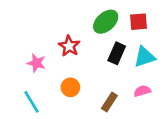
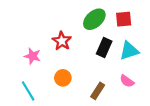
pink semicircle: (142, 91) -> (127, 81), turned -128

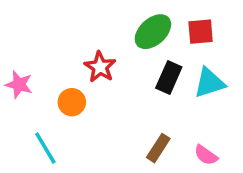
pink star: (32, 56) -> (19, 85), moved
orange circle: (63, 78) -> (72, 102), moved
pink semicircle: (127, 81) -> (206, 155), moved

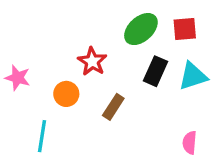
cyan line: (45, 148) -> (42, 136), turned 40
brown rectangle: (158, 148) -> (113, 107), moved
pink semicircle: (206, 155) -> (190, 143), turned 60

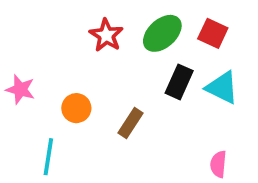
red square: (185, 29) -> (213, 33), turned 30
red star: (92, 61) -> (106, 35), moved
cyan triangle: (193, 76) -> (222, 88), turned 44

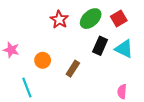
red square: (213, 33) -> (119, 19), turned 35
cyan line: (48, 157) -> (27, 87), turned -30

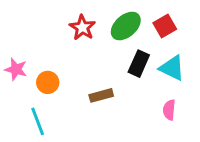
orange circle: (43, 60) -> (48, 82), moved
brown rectangle: (73, 69) -> (101, 95), turned 42
pink semicircle: (122, 92) -> (169, 110), moved

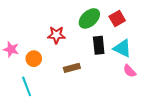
red star: (82, 27) -> (56, 35), moved, turned -30
black rectangle: (139, 64) -> (99, 45), turned -30
pink semicircle: (169, 110) -> (130, 71), moved, turned -48

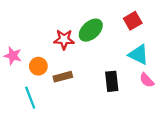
green ellipse: (89, 18) -> (91, 30), moved
black rectangle: (99, 45) -> (112, 81), moved
brown rectangle: (72, 68) -> (63, 77), moved

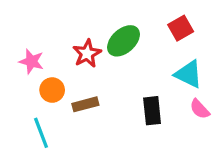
red star: (64, 39) -> (87, 54), turned -30
pink star: (13, 56) -> (32, 61), moved

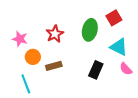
green ellipse: (124, 41) -> (90, 30), moved, turned -35
black rectangle: (152, 111) -> (96, 70), turned 30

